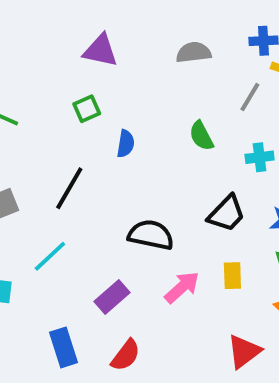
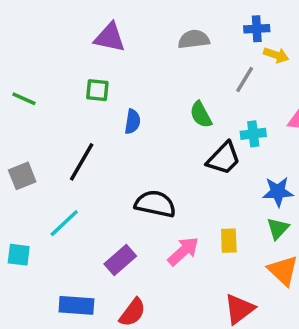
green square: (87, 109) -> (97, 90), turned 30
black trapezoid: (227, 214) -> (224, 158), moved
blue rectangle: (64, 347) -> (76, 305), turned -68

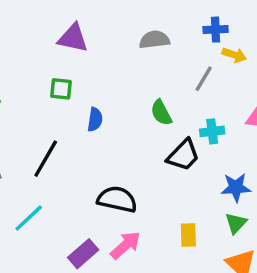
pink arrow: (183, 251) -> (126, 245), moved

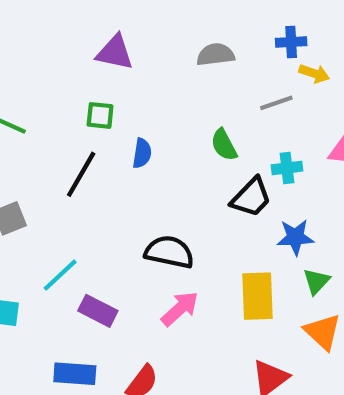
gray line: (204, 79) -> (276, 103), turned 40
black line: (46, 159) -> (81, 174), moved
blue star: (236, 187) -> (295, 237), moved
yellow rectangle: (188, 235) -> (258, 296), size x1.6
purple rectangle: (83, 254) -> (98, 311), moved, turned 68

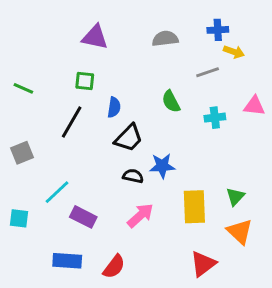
black trapezoid: (251, 197) -> (129, 138), moved
blue star: (295, 237) -> (162, 166), moved
black semicircle: (169, 252) -> (133, 176), size x0.6

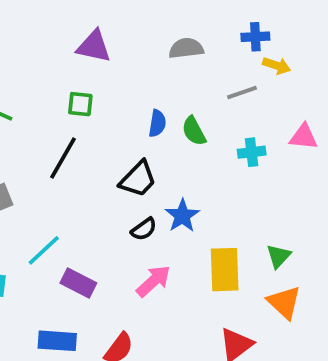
blue semicircle: (114, 107) -> (157, 123), moved
blue star: (162, 166) -> (182, 216), turned -30
black semicircle: (133, 176) -> (144, 229), turned 132

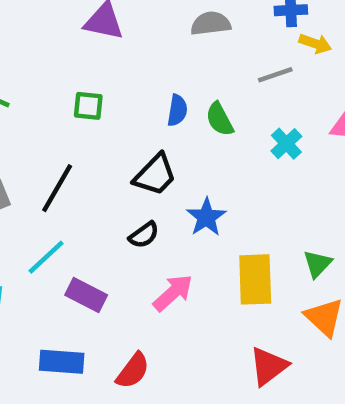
green square: (80, 104) -> (88, 106), moved
cyan cross: (252, 152) -> (286, 144), turned -36
black line: (63, 158) -> (57, 188), moved
black semicircle: (144, 229) -> (144, 235), moved

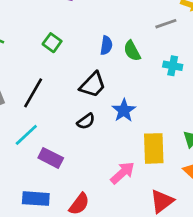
green square: (88, 106) -> (52, 43), turned 30
cyan cross: (286, 144) -> (173, 66), turned -36
pink arrow: (173, 293) -> (123, 173), moved

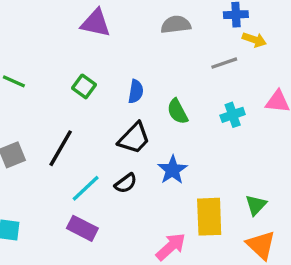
blue semicircle: (106, 45) -> (136, 91), moved
green semicircle: (132, 51) -> (177, 111), moved
cyan cross: (173, 66) -> (233, 115), turned -30
cyan line: (26, 135) -> (86, 188), moved

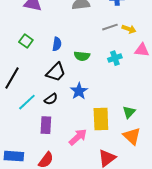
yellow arrow: (254, 40) -> (129, 29), moved
green semicircle: (177, 111) -> (82, 56), turned -56
purple rectangle: (82, 228) -> (46, 125), moved, turned 66

